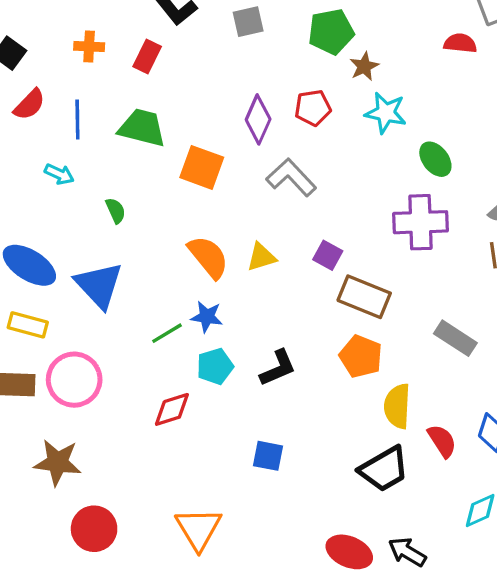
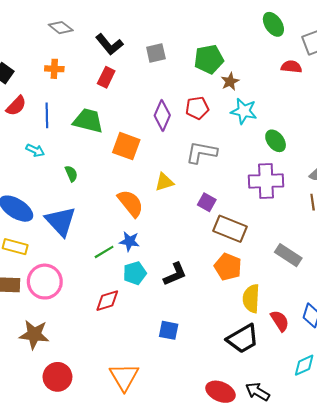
red rectangle: (147, 56) -> (106, 77), moved
gray L-shape: (291, 177) -> (201, 152), moved, turned -36
yellow triangle: (261, 257) -> (164, 182), moved

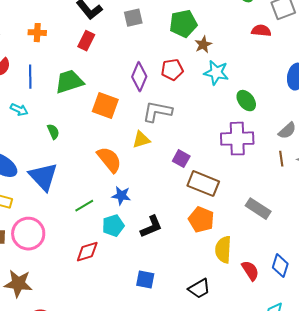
green trapezoid: (88, 121) -> (69, 82), turned -32
gray L-shape: (201, 152) -> (157, 112), moved
blue star: (129, 241) -> (121, 196), moved
black trapezoid: (243, 339) -> (199, 289), moved, size x0.7

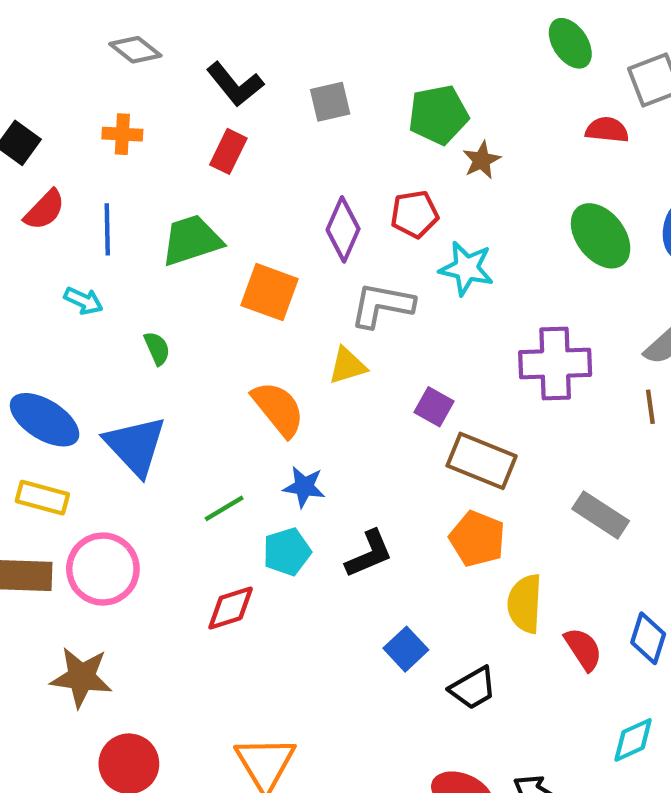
cyan star: (216, 73) -> (466, 268), moved
green ellipse: (246, 101) -> (601, 236), moved, size x1.4
blue square: (145, 280) -> (406, 649), moved, turned 36

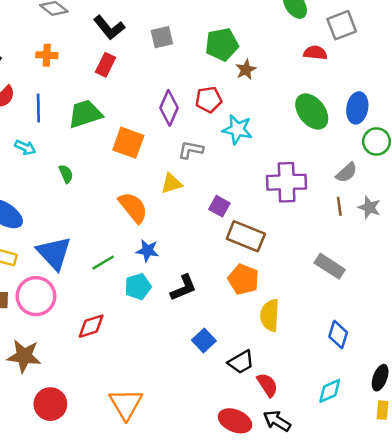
gray L-shape: (382, 305) -> (191, 150), size x0.7
blue triangle: (135, 446) -> (54, 253), moved
gray rectangle: (601, 515) -> (330, 266), moved
red diamond: (231, 608) -> (91, 326), moved
red semicircle: (583, 649) -> (267, 385), moved

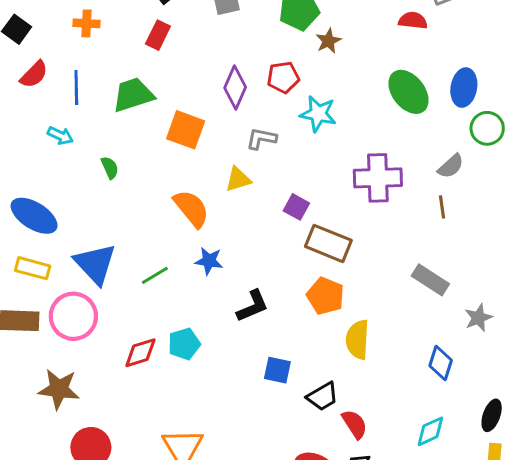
gray star: (369, 207) -> (478, 318), moved, turned 30
cyan pentagon: (138, 287) -> (184, 344), moved
blue square: (204, 341) -> (277, 370), turned -35

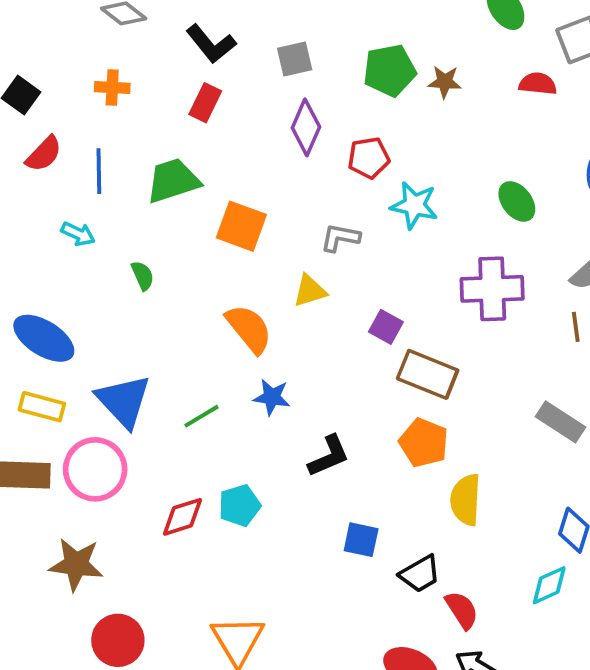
brown star: (328, 41) -> (445, 82), moved, turned 30
purple diamond: (235, 88) -> (306, 127), moved
green ellipse: (408, 92) -> (517, 201), moved, size x0.7
cyan diamond: (430, 431) -> (549, 585), moved

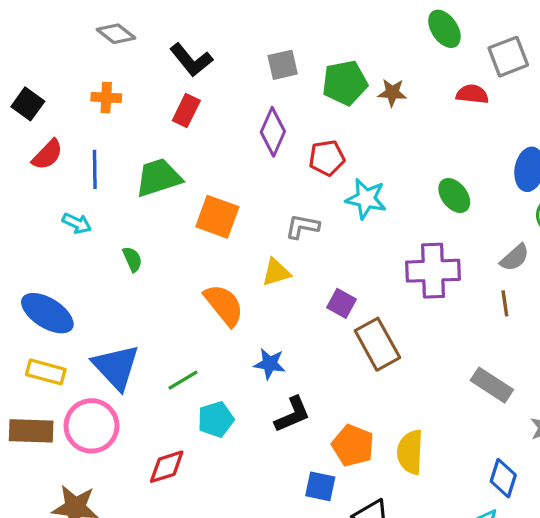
gray square: (295, 59) -> (283, 65), moved
brown rectangle: (428, 374) -> (377, 344), turned 39
blue star: (272, 397) -> (270, 364), moved
orange pentagon: (424, 443) -> (353, 445), moved
cyan pentagon: (239, 505) -> (216, 419), moved

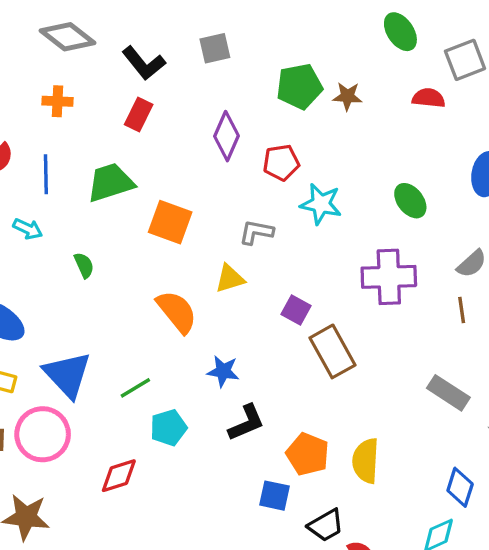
gray diamond: (116, 34) -> (67, 37), size x1.4
gray square: (283, 65) -> (215, 48), moved

